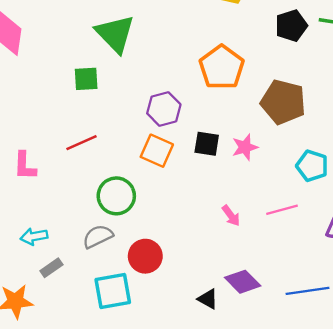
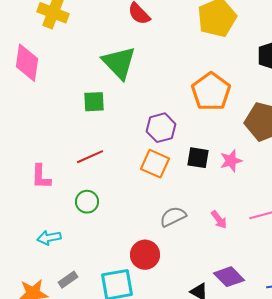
green circle: (116, 196) -> (87, 202), moved, size x0.7
gray semicircle: (98, 236) -> (173, 217), moved
gray rectangle: (51, 268) -> (68, 280), moved

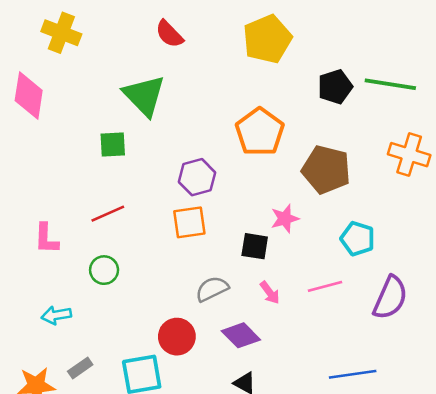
black square: (198, 158) -> (255, 246), moved
orange square: (155, 164) -> (189, 222), turned -32
purple diamond: (229, 277) -> (241, 335), moved

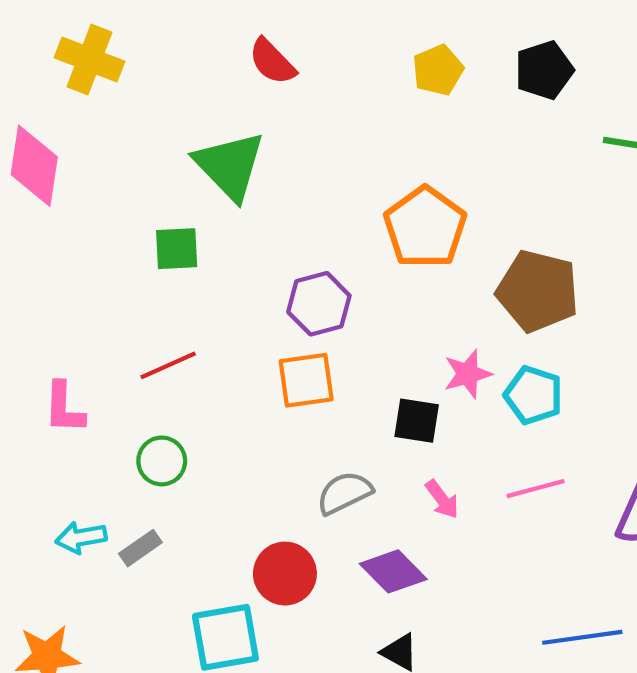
yellow pentagon: (267, 39) -> (438, 70), size x0.6
black pentagon: (335, 87) -> (544, 70), moved
cyan pentagon: (358, 239) -> (533, 395), moved
gray rectangle: (80, 368) -> (140, 548), moved

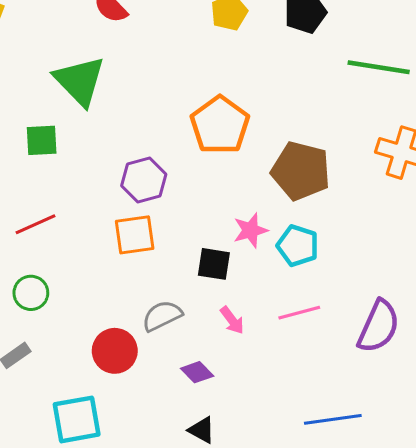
purple diamond: (393, 571) -> (197, 372), size x0.7
red circle: (285, 574) -> (115, 351), moved

